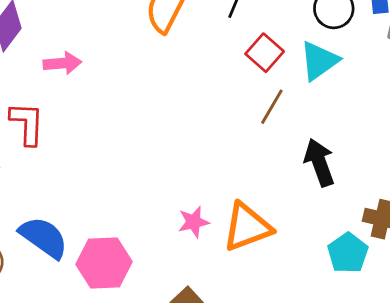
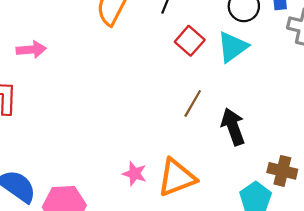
brown line: (272, 107) -> (193, 103), moved
pink star: (194, 222) -> (135, 174), turned 30

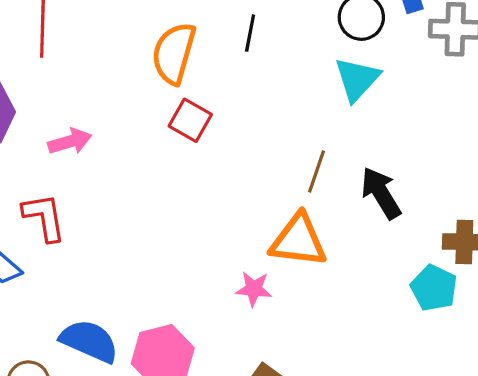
red square: (190, 41) -> (190, 120), moved
orange triangle: (177, 178) -> (298, 240), moved, turned 39

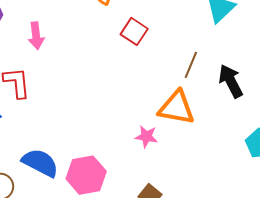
red square: (190, 120) -> (134, 31), moved
pink arrow: (70, 141) -> (36, 36), turned 96

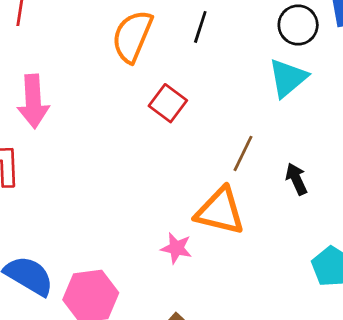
pink arrow: (36, 36) -> (33, 101), size x1.4
black arrow: (231, 81) -> (296, 179), size x0.7

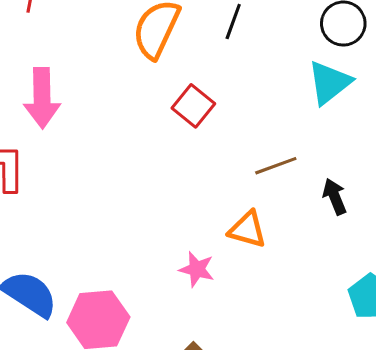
brown line: (243, 153) -> (276, 166), turned 42
orange triangle: (220, 211) -> (247, 230), size x0.7

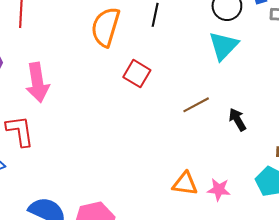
orange triangle: (247, 230) -> (185, 184), moved
pink star: (197, 269) -> (219, 190), moved

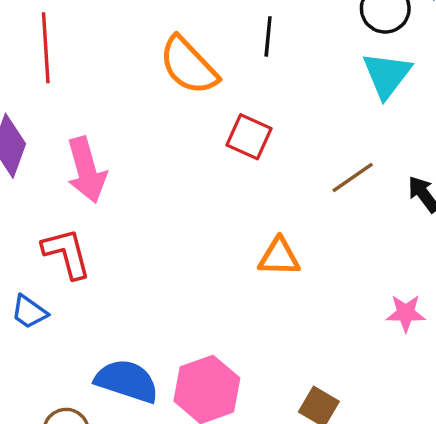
orange semicircle: (106, 27) -> (189, 66), turned -54
orange triangle: (185, 184) -> (279, 257), moved

